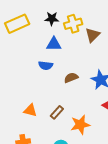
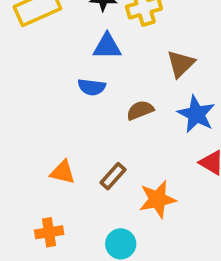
brown triangle: (93, 35) -> (181, 64), moved

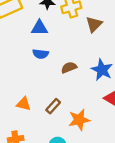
blue triangle: (107, 46) -> (39, 28), moved
brown triangle: (181, 64) -> (94, 24), moved

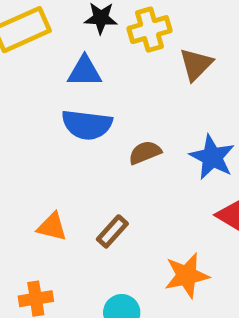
blue semicircle: (41, 54) -> (87, 125), size x1.5
orange star: (79, 120) -> (187, 275), moved

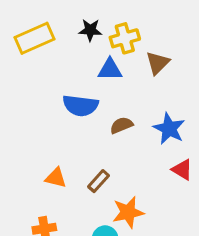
blue triangle: (85, 71) -> (110, 69), moved
orange star: (187, 275) -> (128, 212), moved

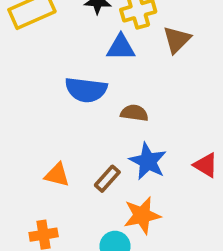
brown semicircle: (121, 125) -> (134, 113), turned 30
blue star: (169, 129) -> (148, 161), moved

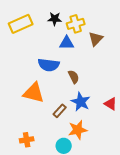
brown semicircle: (134, 113) -> (74, 77), turned 56
orange triangle: (57, 175) -> (34, 93), moved, size x1.6

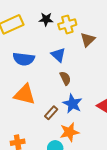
blue triangle: (67, 43) -> (58, 55), moved, turned 42
blue semicircle: (49, 65) -> (24, 59), moved

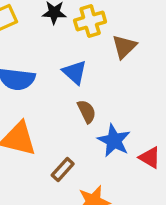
blue star: (72, 104) -> (114, 140), moved

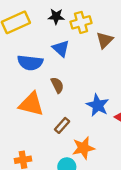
blue triangle: (75, 72) -> (61, 48), moved
brown semicircle: (87, 111) -> (57, 85), moved

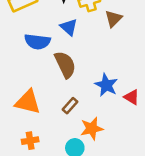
brown semicircle: (57, 85) -> (65, 65), size x1.6
orange triangle: (31, 104) -> (28, 102), moved

